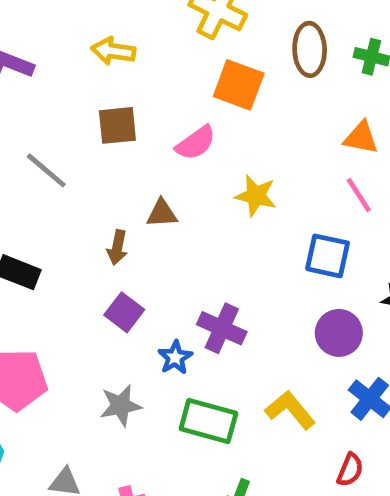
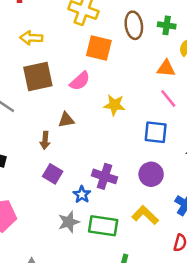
brown square: (117, 125) -> (38, 76), size x1.4
purple circle: (339, 333) -> (151, 174), moved
gray star: (121, 406) -> (69, 222), moved

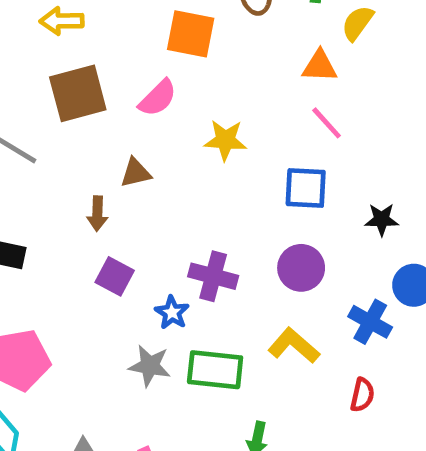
gray star: (69, 222) -> (150, 366), turned 30

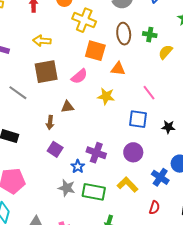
orange triangle: (320, 66) -> (118, 69), moved
black star: (382, 219) -> (168, 127), moved

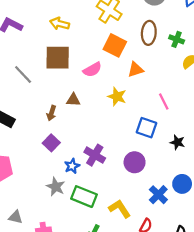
orange triangle: (118, 69) -> (135, 70), turned -35
yellow L-shape: (127, 185) -> (120, 209), moved

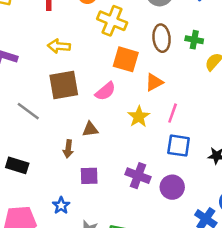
yellow star: (117, 97) -> (139, 117), turned 30
pink line: (164, 102) -> (173, 113), moved, turned 56
purple square: (51, 143) -> (89, 176), moved, turned -35
purple cross: (95, 155) -> (138, 176), moved
blue star: (72, 166) -> (61, 206), moved

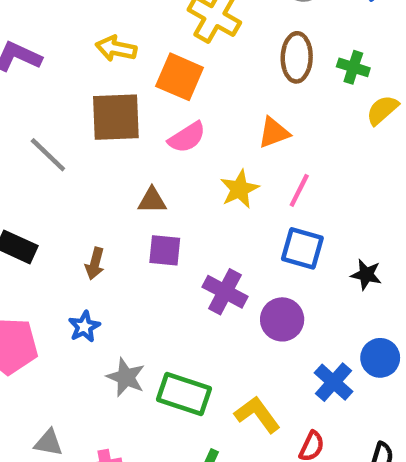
orange square: (126, 59) -> (180, 77), moved
brown arrow: (68, 149) -> (95, 263), moved
purple square: (89, 176) -> (165, 250), moved

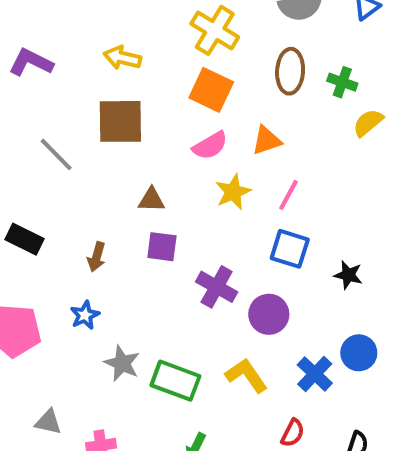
orange square: (180, 77) -> (211, 90), moved
pink semicircle: (187, 137) -> (210, 146), moved
yellow L-shape: (257, 414) -> (246, 375), moved

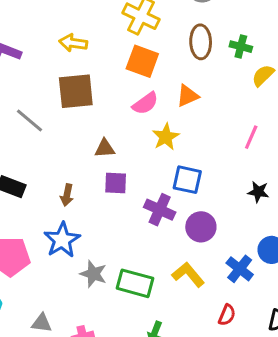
pink line: (288, 195) -> (251, 137), moved
blue square: (290, 249) -> (187, 180), moved
blue star: (85, 315) -> (62, 240), size x1.6

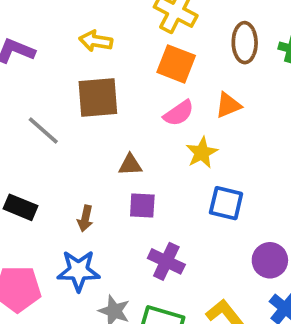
purple cross: (160, 210) -> (166, 261), moved
purple circle: (201, 227) -> (270, 260), moved
blue star: (62, 240) -> (79, 271), turned 30

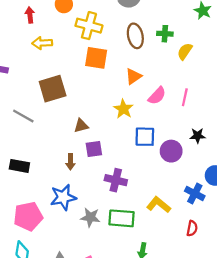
yellow arrow: (96, 41) -> (42, 43), moved
pink semicircle: (179, 113) -> (157, 96), moved
brown arrow: (85, 218) -> (70, 162), moved
purple circle: (270, 260) -> (171, 151), moved

